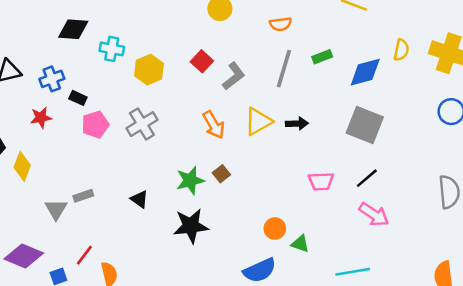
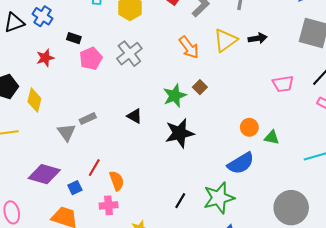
blue cross: (52, 79) -> (42, 16), moved, turned -30

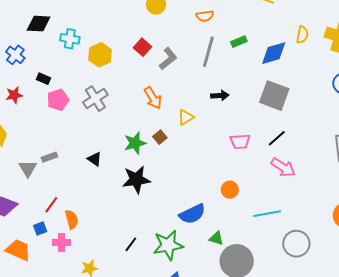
yellow triangle: (225, 40) -> (186, 117), moved, size x0.7
orange circle: (249, 127) -> (230, 190), moved
green triangle: (272, 137) -> (216, 238), moved
blue square: (75, 188) -> (40, 229), moved

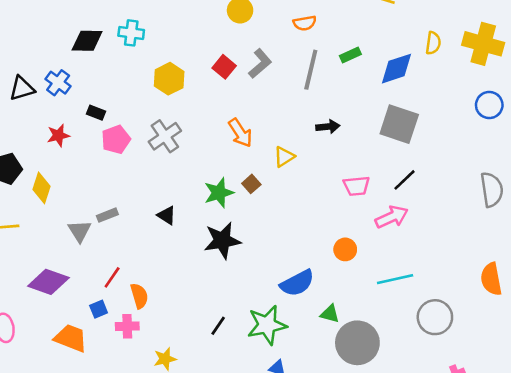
cyan cross: (70, 39) -> (131, 33), moved
gray L-shape: (168, 59) -> (260, 64), moved
pink arrow: (283, 167) -> (392, 217), moved, turned -55

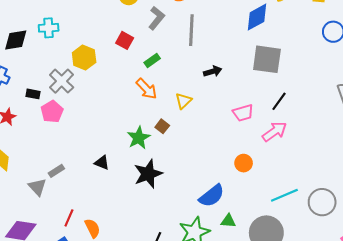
green rectangle: (350, 55) -> (152, 61), moved
gray L-shape: (260, 64) -> (156, 18), moved
gray cross: (165, 136) -> (62, 81), moved
cyan line: (395, 279) -> (284, 195), moved
green triangle: (330, 314) -> (228, 221), moved

